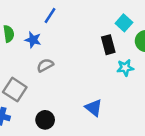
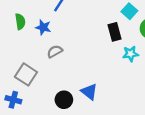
blue triangle: (94, 108) -> (89, 92), moved
black circle: (45, 120) -> (64, 100), moved

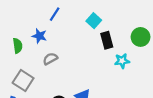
cyan square: (129, 11) -> (94, 21), moved
green semicircle: (20, 22) -> (18, 46), moved

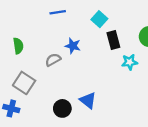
blue line: (55, 14) -> (58, 12), turned 48
blue star: (39, 36) -> (73, 46), moved

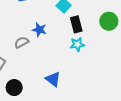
cyan star: (130, 62) -> (77, 44), moved
black circle: (62, 108) -> (14, 88), moved

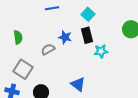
black rectangle: (76, 24) -> (87, 35), moved

